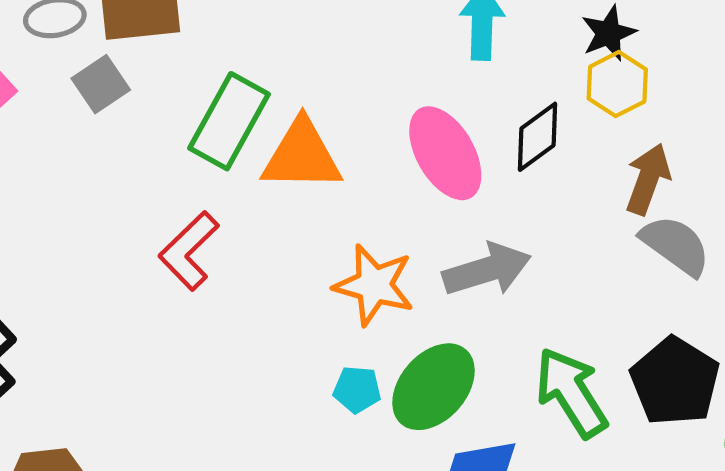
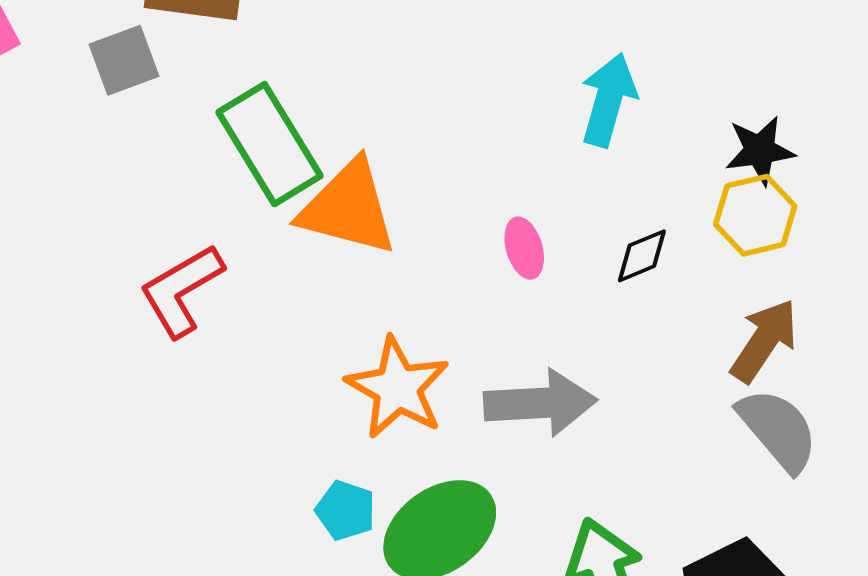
green rectangle: (229, 121) -> (269, 144), turned -74
black diamond: (538, 137) -> (642, 256), size x0.7
pink ellipse: (445, 153) -> (524, 248), size x0.5

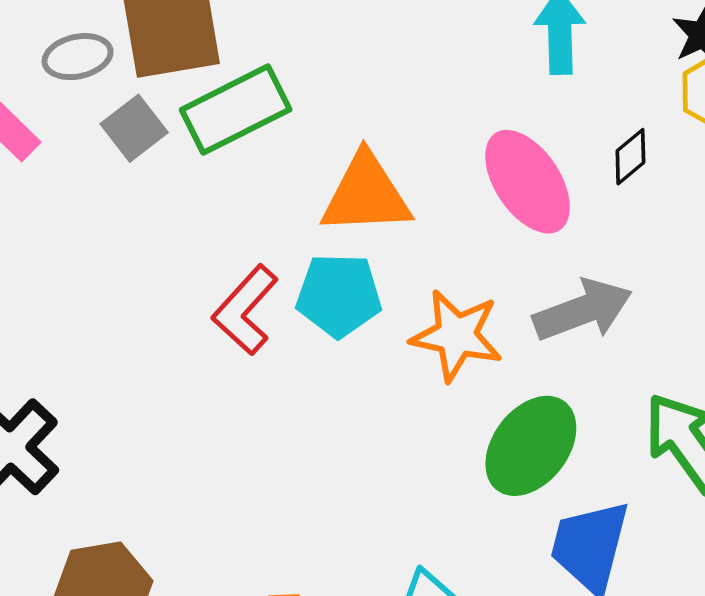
green rectangle: (269, 144) -> (236, 110), moved, turned -68
pink ellipse: (524, 248) -> (528, 182), size x2.0
cyan pentagon: (345, 510) -> (339, 295), moved, size x1.6

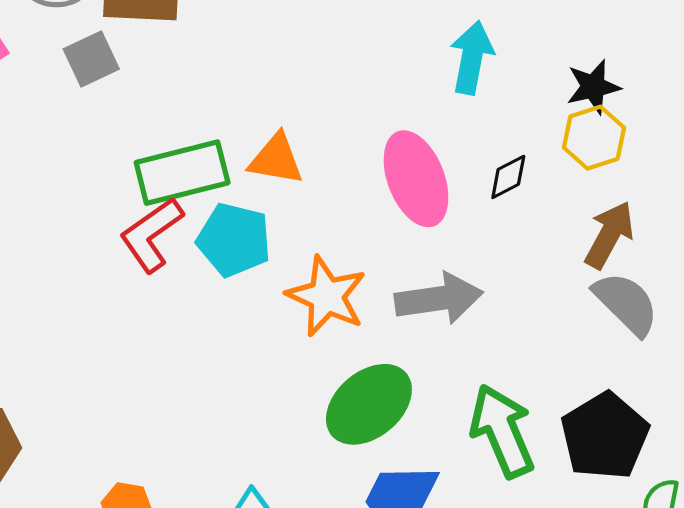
green rectangle: (236, 110) -> (182, 173), moved
orange triangle: (366, 194) -> (276, 159), size x0.7

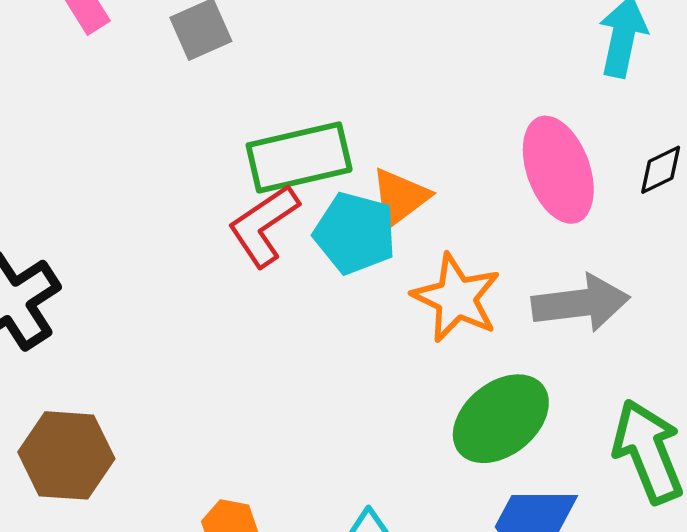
orange triangle: (276, 159) -> (400, 197), moved, turned -48

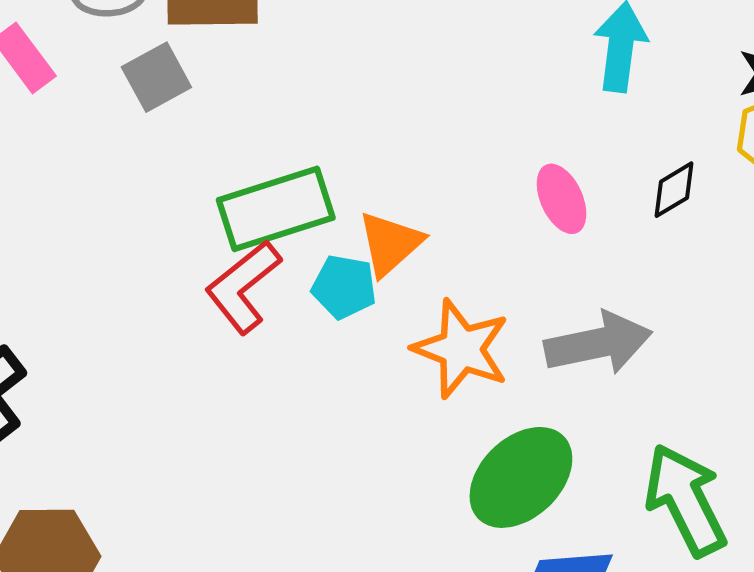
pink ellipse: (558, 170) -> (562, 199), size x0.6
cyan pentagon: (355, 233) -> (344, 287), size x0.7

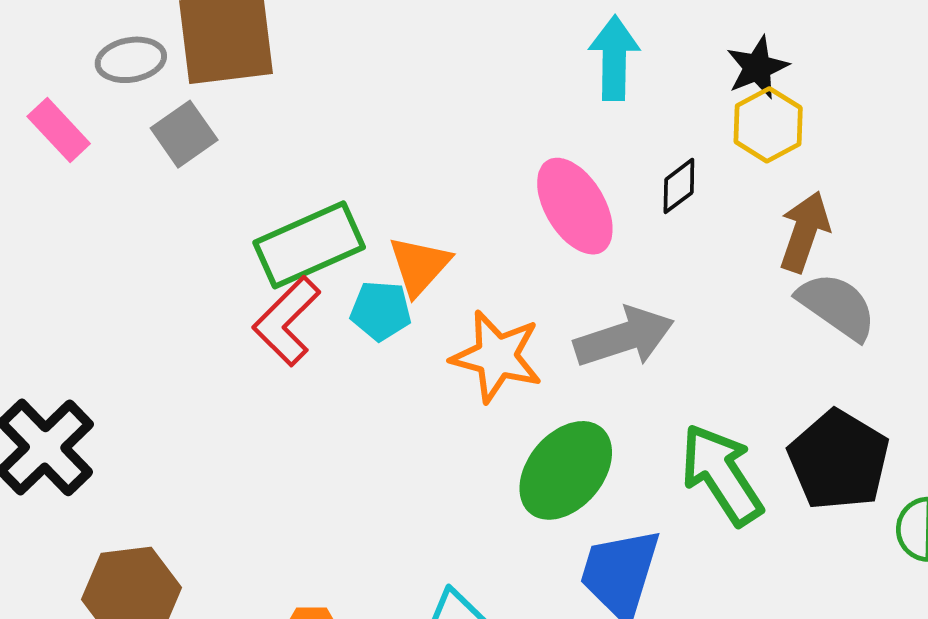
pink ellipse: (562, 199) -> (575, 206), size x1.5

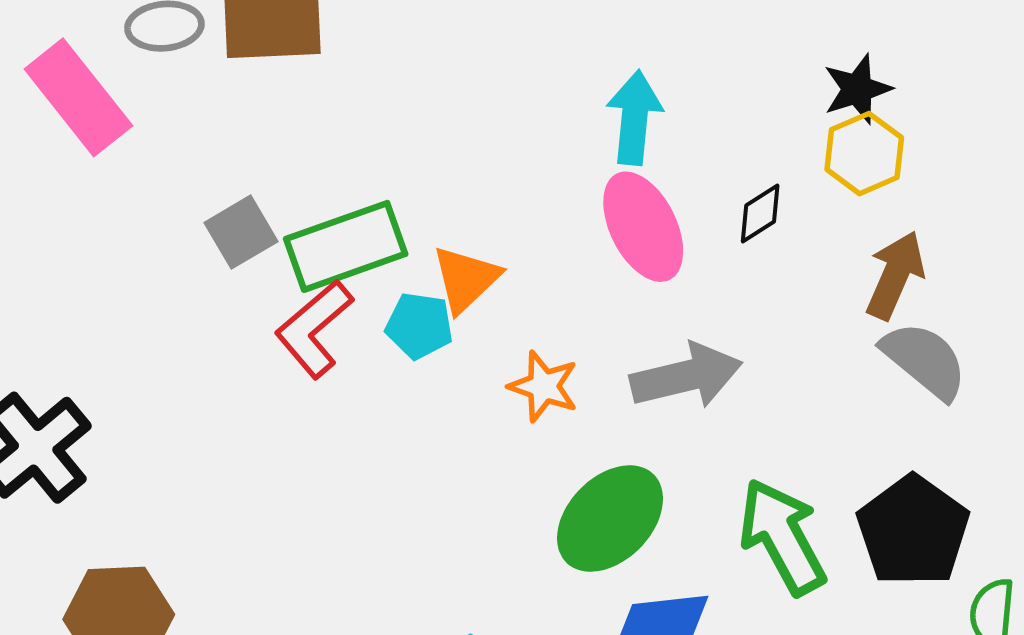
cyan arrow: (614, 58) -> (634, 118), moved
pink rectangle: (59, 130) -> (78, 97), size x1.6
gray square: (184, 134) -> (241, 232), moved
orange star: (497, 356) -> (543, 386), size x0.7

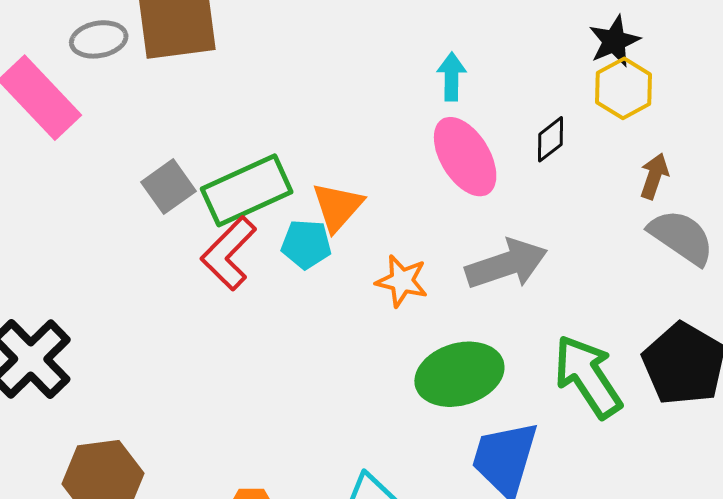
cyan arrow: (634, 118) -> (452, 77), size x0.7
brown arrow: (895, 275) -> (654, 176), size x0.7
green ellipse: (610, 519) -> (459, 374), turned 34

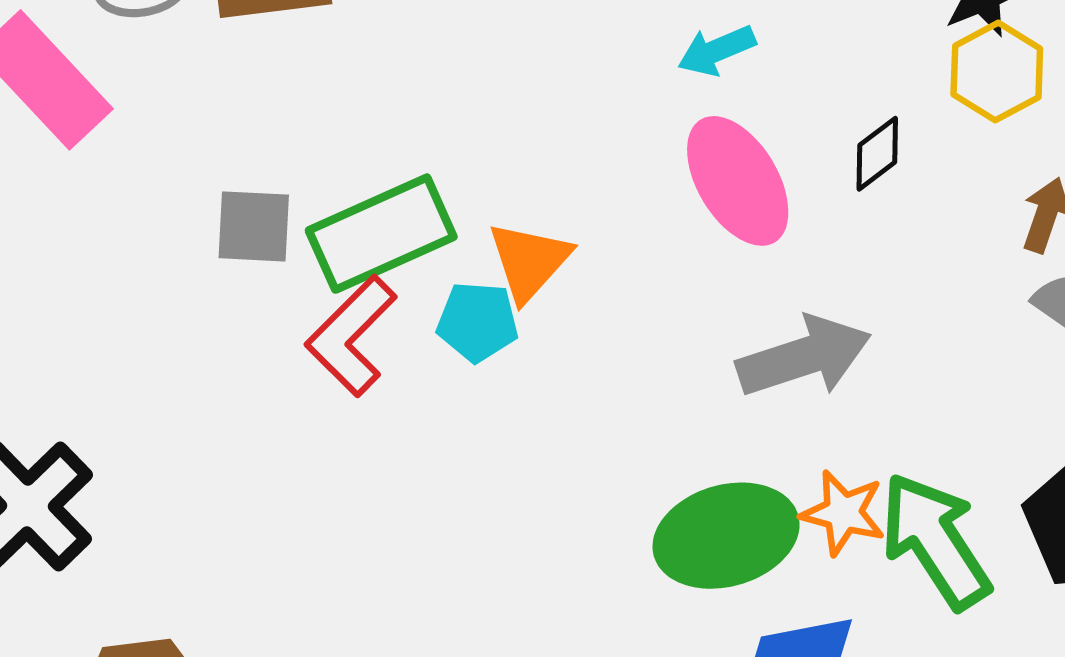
cyan arrow: (452, 77) -> (717, 51), turned -114
gray square: (168, 187) -> (254, 226), turned 38
orange star: (402, 281) -> (843, 513), moved

